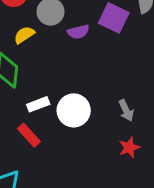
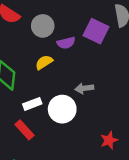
yellow semicircle: (24, 35) -> (44, 62), moved
gray arrow: (126, 110) -> (84, 88), moved, turned 108

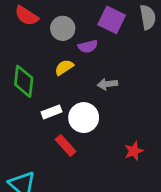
purple square: (96, 31) -> (112, 20), moved
gray arrow: (84, 88) -> (107, 84), moved
red rectangle: (25, 130) -> (66, 145), moved

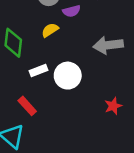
gray arrow: (107, 84) -> (108, 45), moved, size x1.6
red rectangle: (66, 145) -> (27, 106), moved

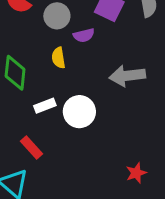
yellow semicircle: (50, 30) -> (58, 58), turned -66
red star: (113, 106) -> (136, 173), moved

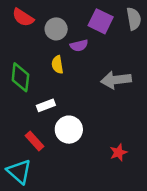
white circle: (79, 112) -> (69, 130), moved
red star: (136, 173) -> (118, 152), moved

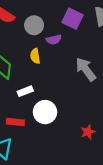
gray arrow: (116, 80) -> (86, 69), turned 60
red rectangle: (34, 141) -> (15, 122), turned -42

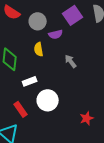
purple square: (72, 19) -> (73, 15), turned 30
gray arrow: (86, 69) -> (71, 61), moved, size x0.6
red rectangle: (15, 122) -> (21, 109), turned 49

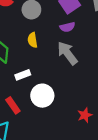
purple semicircle: (56, 34) -> (67, 27), moved
gray arrow: (71, 61) -> (67, 53), size x1.6

